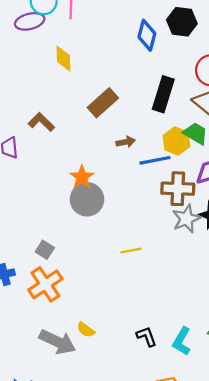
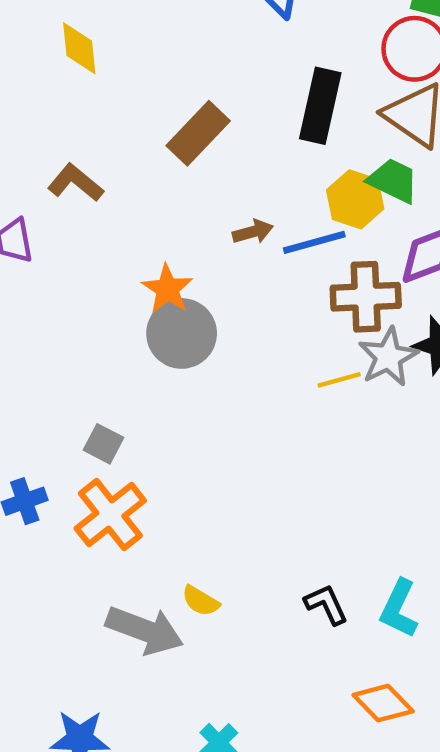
yellow diamond: (63, 59) -> (79, 48), moved
brown arrow: (126, 142) -> (253, 232), moved
yellow line: (131, 251) -> (339, 380), moved

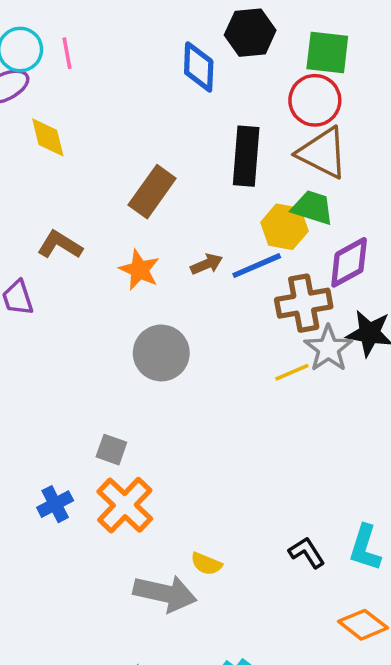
orange star: (167, 289) -> (139, 270), moved

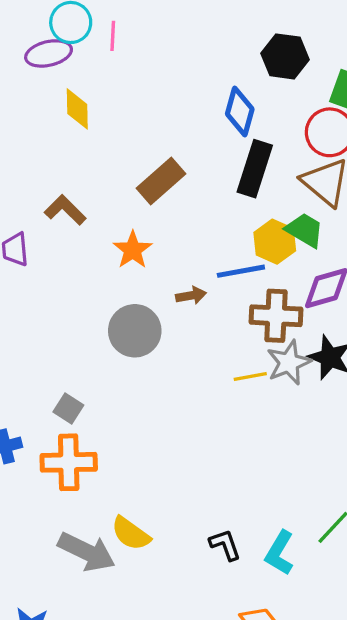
blue diamond: (199, 67) -> (240, 112), moved
brown arrow: (207, 264) -> (191, 295), moved
orange cross: (125, 505) -> (69, 462), turned 32
yellow semicircle: (206, 564) -> (131, 534), size x1.4

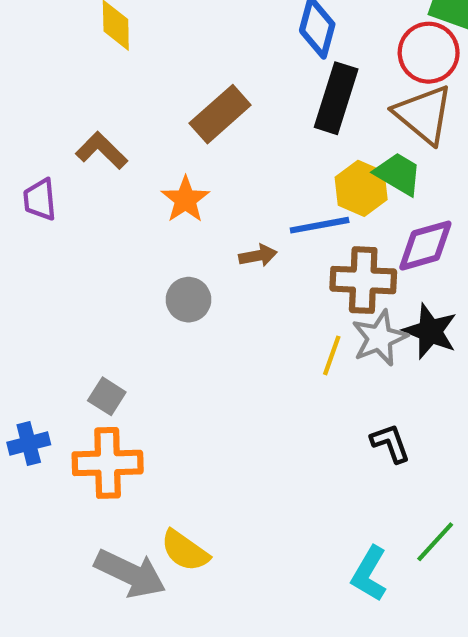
gray circle: (135, 331) -> (188, 300), size x0.7
yellow line: (250, 376) -> (332, 355), turned -60
black L-shape: (225, 545) -> (390, 443), moved

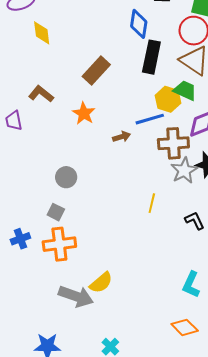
gray circle: (188, 300) -> (66, 177), moved
yellow line: (332, 355) -> (152, 203), moved
yellow semicircle: (185, 551) -> (101, 283), turned -70

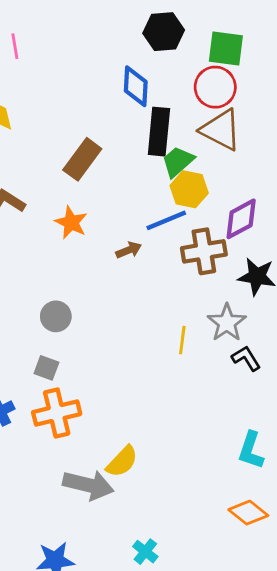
green trapezoid: (185, 90) -> (178, 162), moved, turned -60
gray star: (184, 170) -> (227, 323), moved

